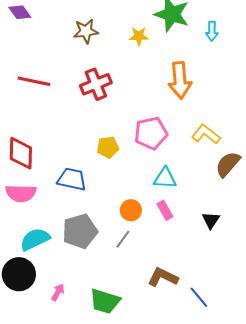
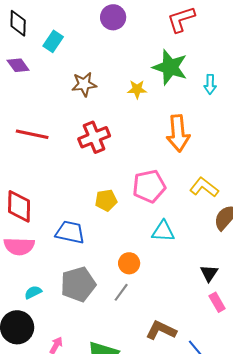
pink rectangle: (165, 210) -> (217, 302), moved
cyan semicircle: (35, 239) -> (33, 292), size x0.6

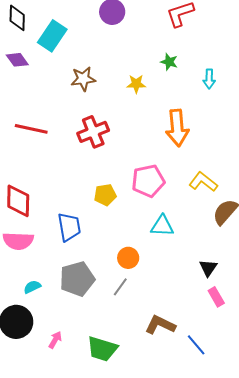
cyan rectangle: (53, 41) -> (52, 36), size x1.4
green star: (170, 67) -> (169, 62), size x0.5
blue trapezoid: (70, 232) -> (69, 227), turned 68

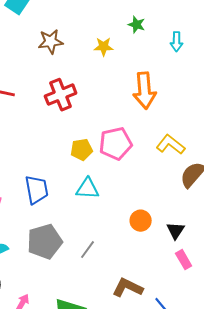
yellow pentagon: (105, 195) -> (82, 150), moved
cyan triangle: (162, 226) -> (88, 189), moved
orange circle: (128, 258) -> (141, 221), moved

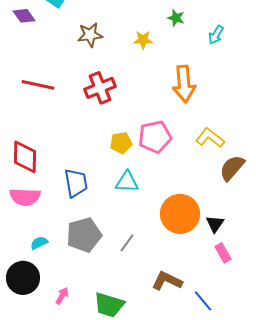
cyan arrow: (177, 42) -> (216, 35), turned 30
orange circle: (141, 221) -> (180, 214), size x1.8

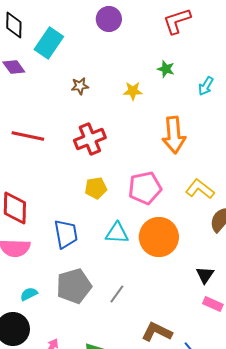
brown star: (90, 35) -> (80, 86), size x0.7
yellow pentagon: (121, 143) -> (96, 188), moved
orange circle: (180, 214) -> (159, 237), moved
pink rectangle: (223, 253) -> (213, 304), turned -36

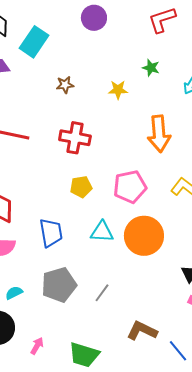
red cross: (90, 139) -> (75, 138), turned 32

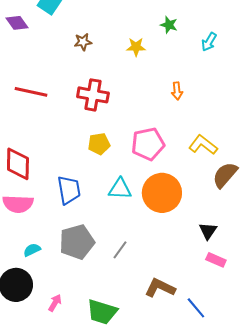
orange arrow: (159, 134) -> (177, 91), size x0.5

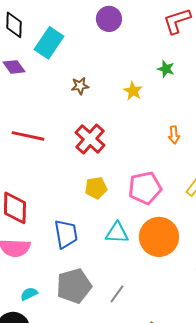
yellow star: (136, 47) -> (133, 91), turned 30
red cross: (93, 95) -> (90, 139), turned 32

